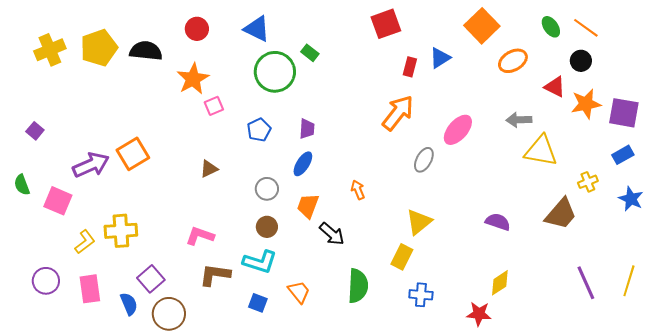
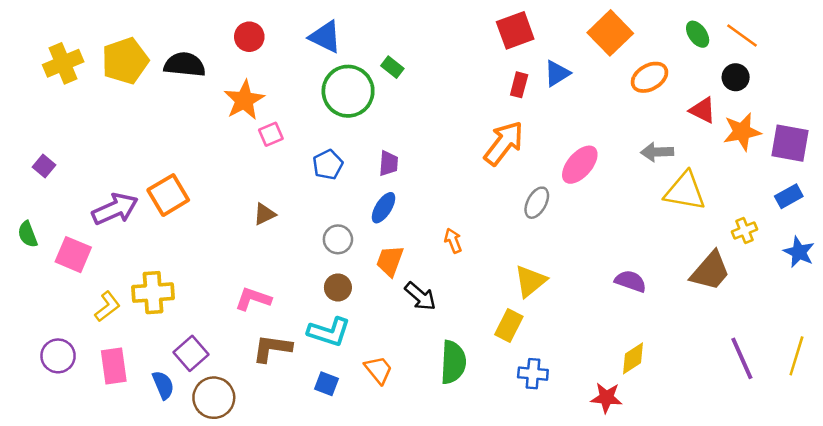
red square: (386, 24) -> (515, 30), moved

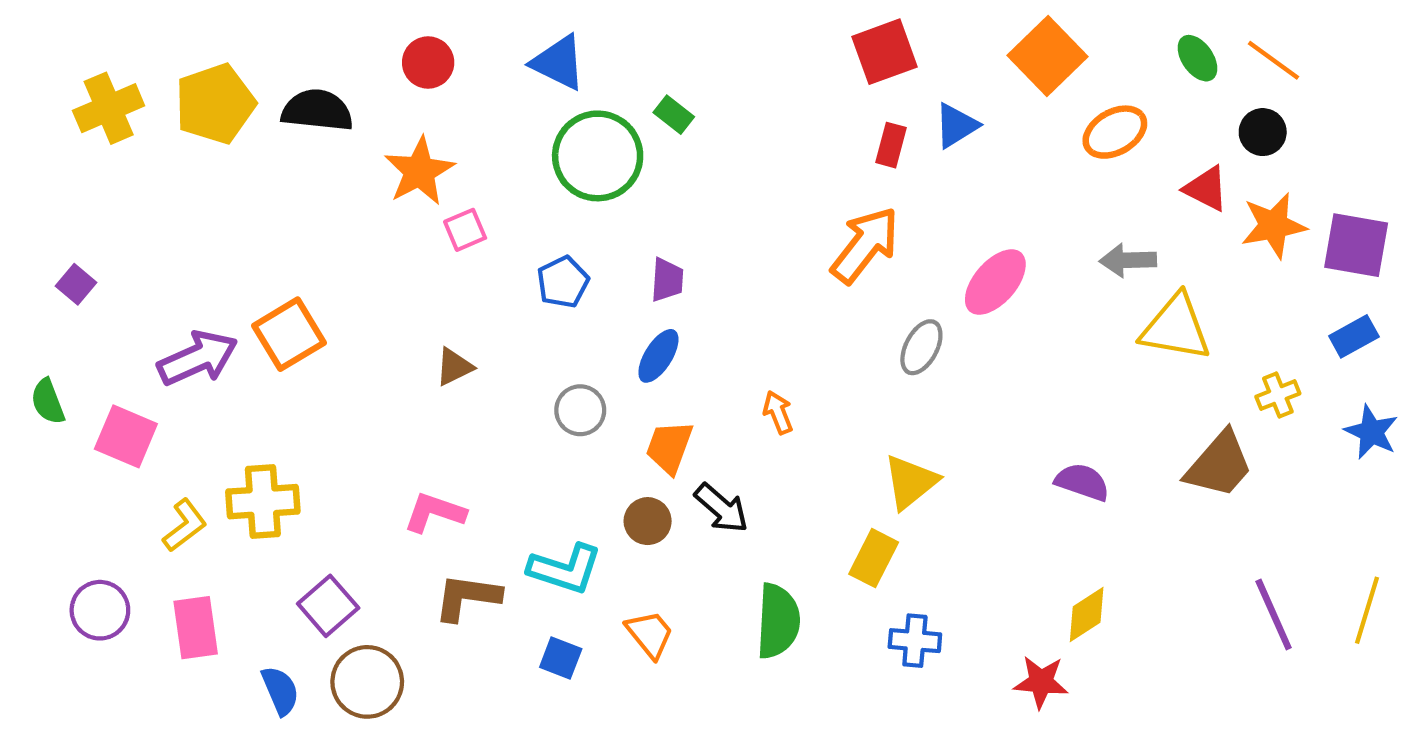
brown circle: (338, 287) -> (648, 521), moved
blue semicircle: (163, 385) -> (280, 691), moved

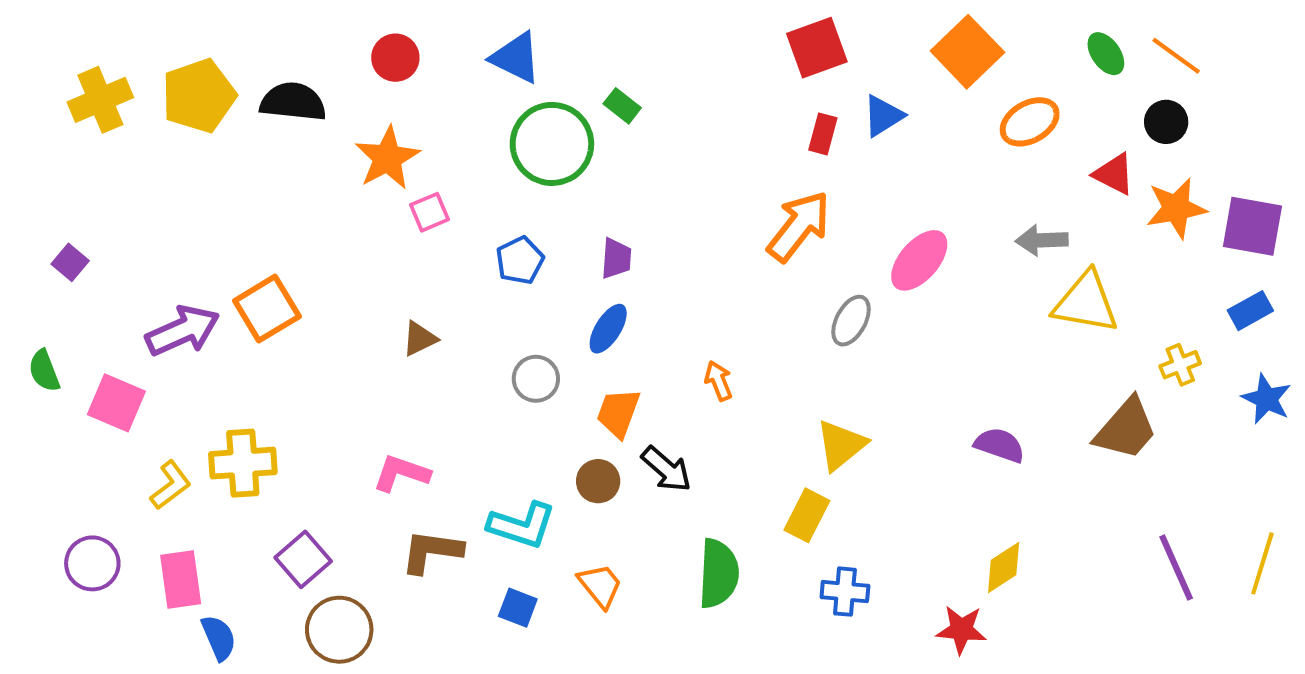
blue semicircle: (280, 691) -> (219, 638), moved

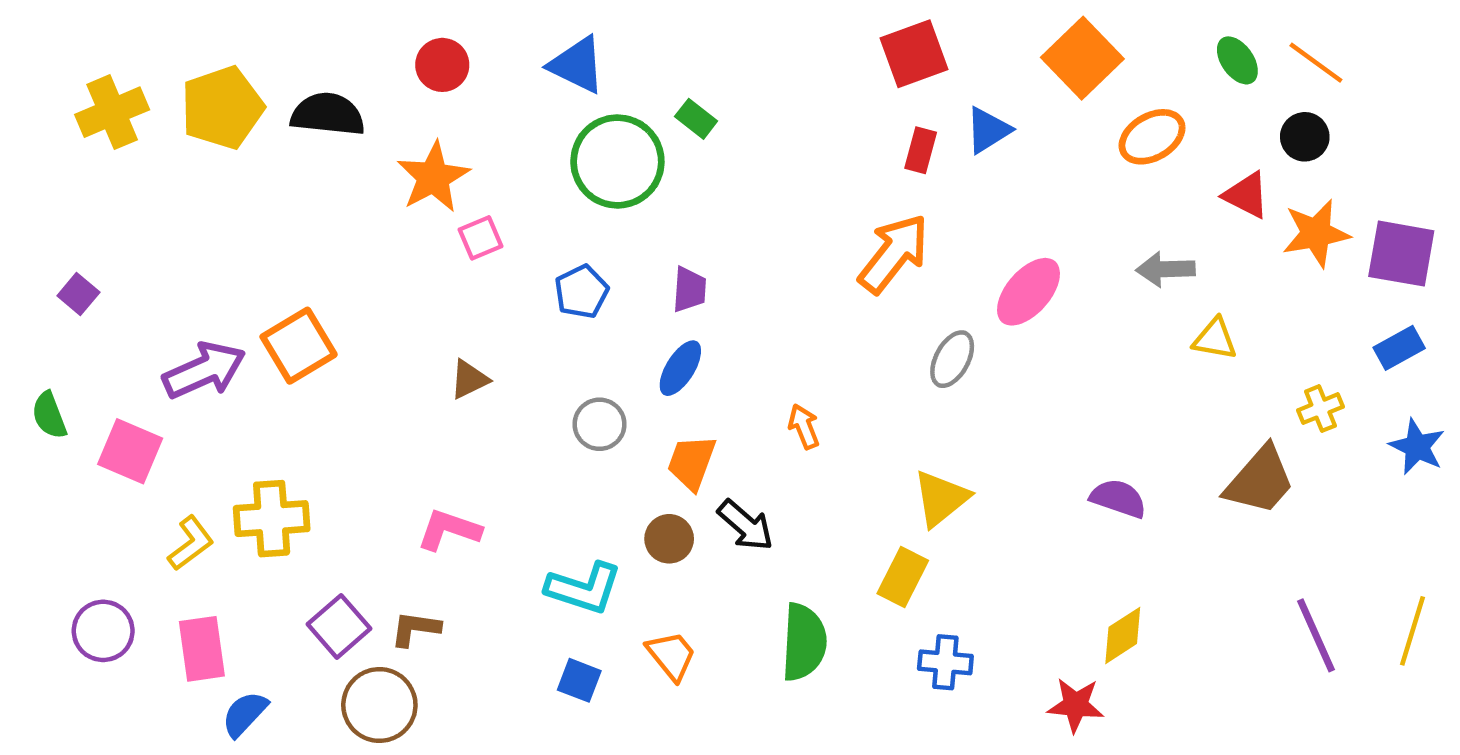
yellow triangle: (1086, 303) -> (1215, 339), size x0.6
brown L-shape: (432, 551) -> (415, 629), moved, size x0.7
blue semicircle: (219, 638) -> (245, 714), turned -114

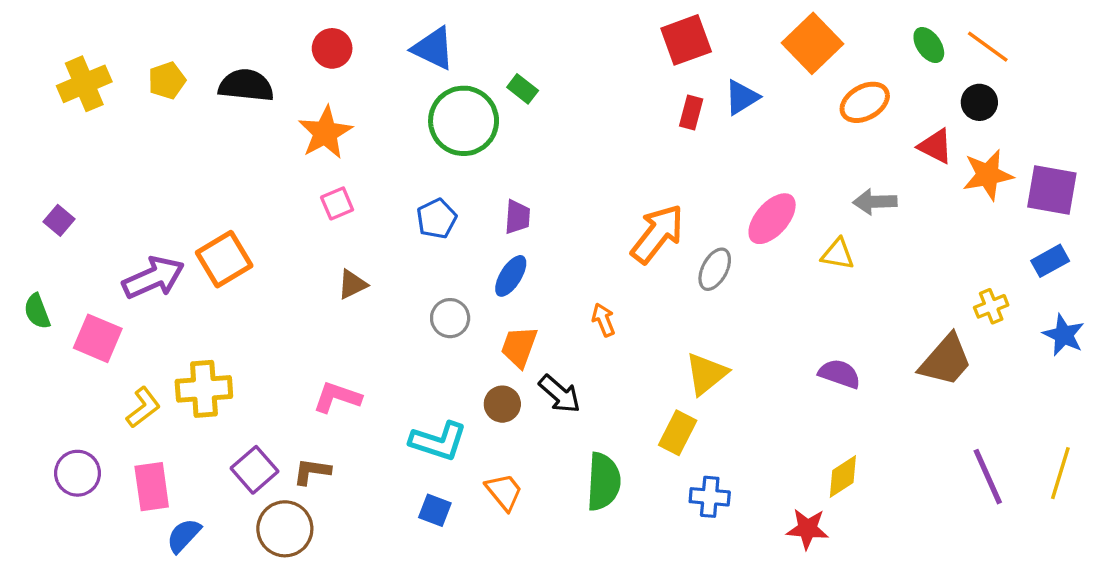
yellow pentagon: (222, 108) -> (167, 80), size x0.6
pink square: (480, 238) -> (337, 203), moved
orange arrow: (894, 254) -> (657, 234), moved
yellow triangle: (1215, 339) -> (838, 254), moved

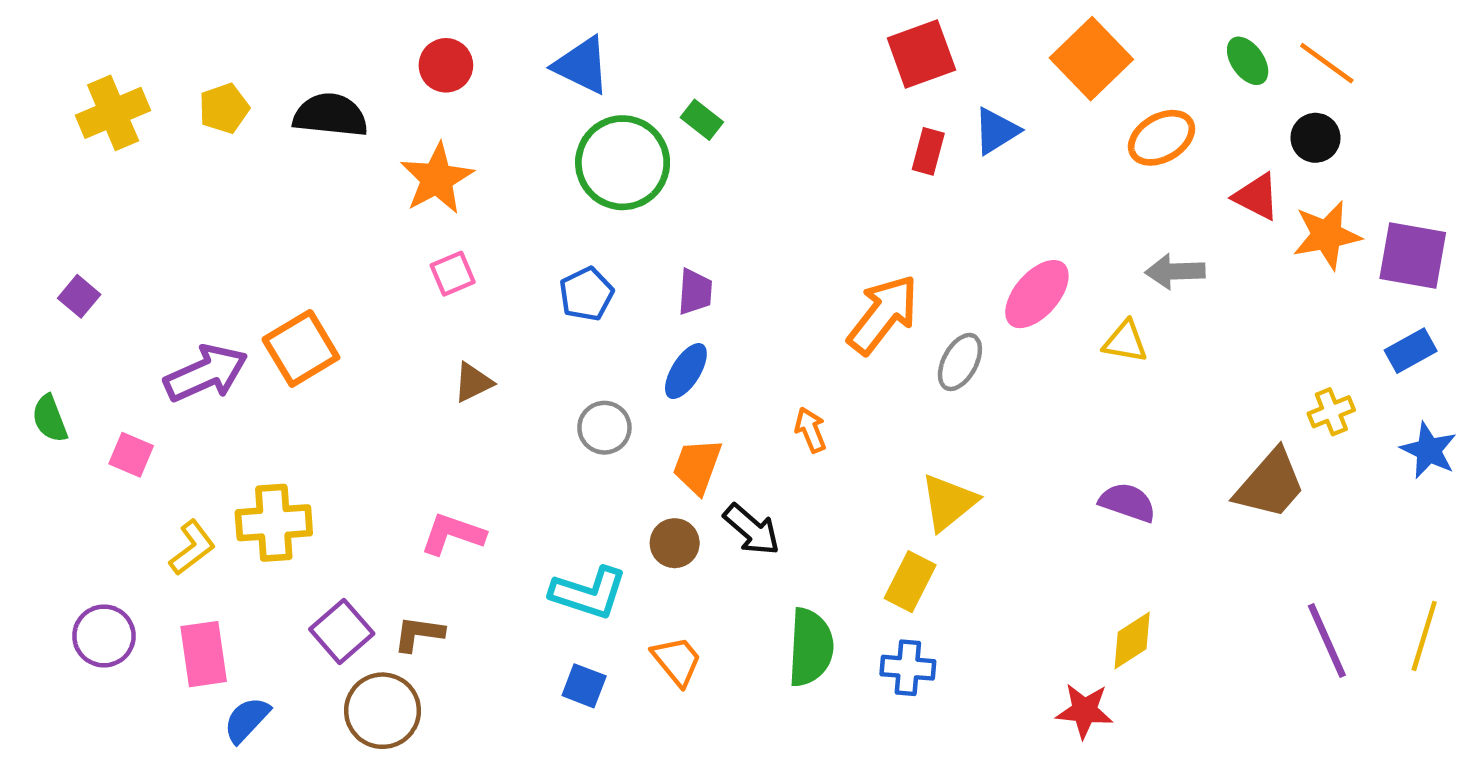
pink square: (98, 338) -> (131, 455), size x0.7
blue cross: (710, 497) -> (908, 668), moved

